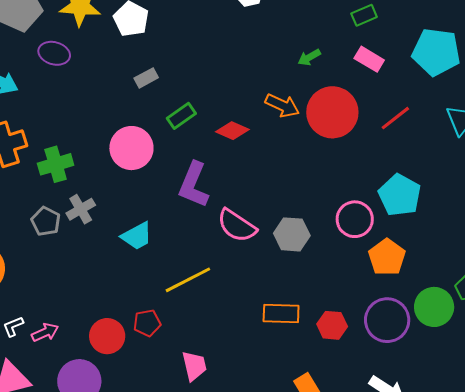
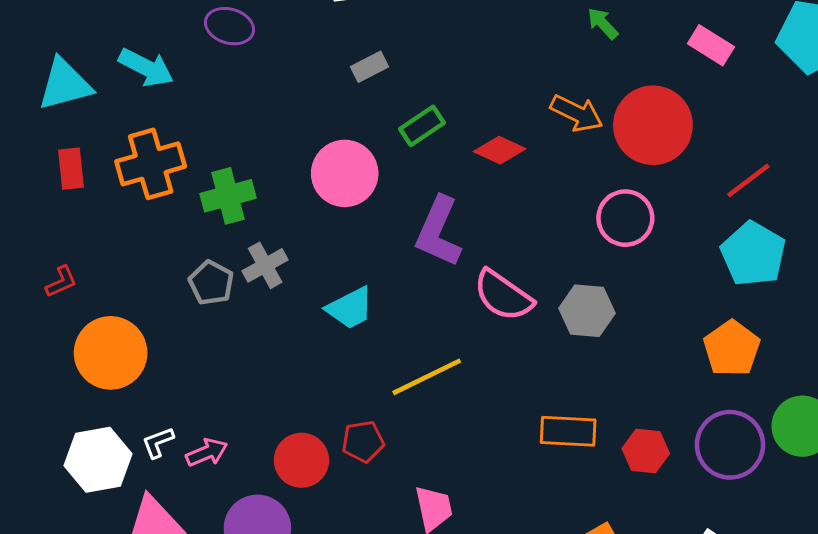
green arrow: (309, 57) -> (603, 23), moved, turned 75
red line: (395, 118) -> (748, 180), moved
pink circle: (355, 219) -> (625, 218), moved

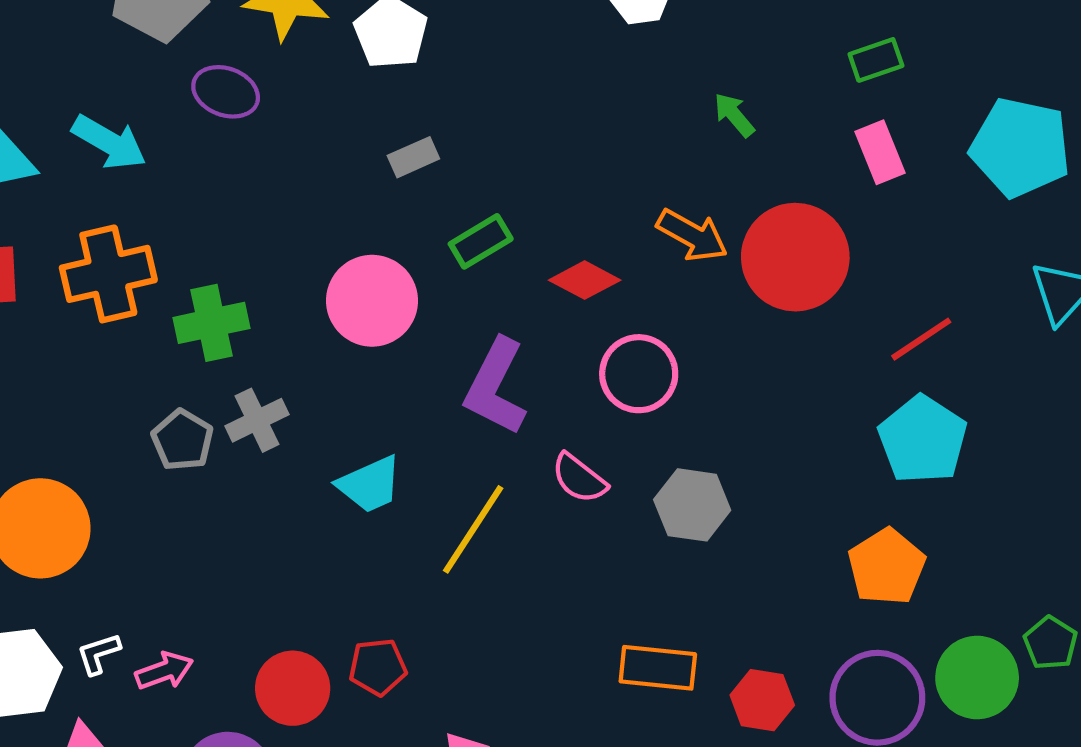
pink rectangle: (711, 45) -> (880, 152), turned 33
pink circle: (625, 218) -> (639, 374), moved
pink semicircle: (503, 296) -> (579, 478), size x0.7
yellow line: (427, 377) -> (473, 529), moved, turned -34

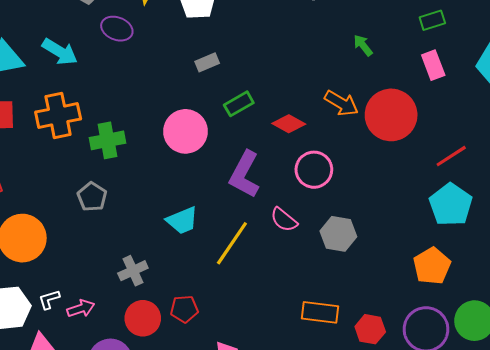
gray cross: (257, 420) -> (133, 271), moved

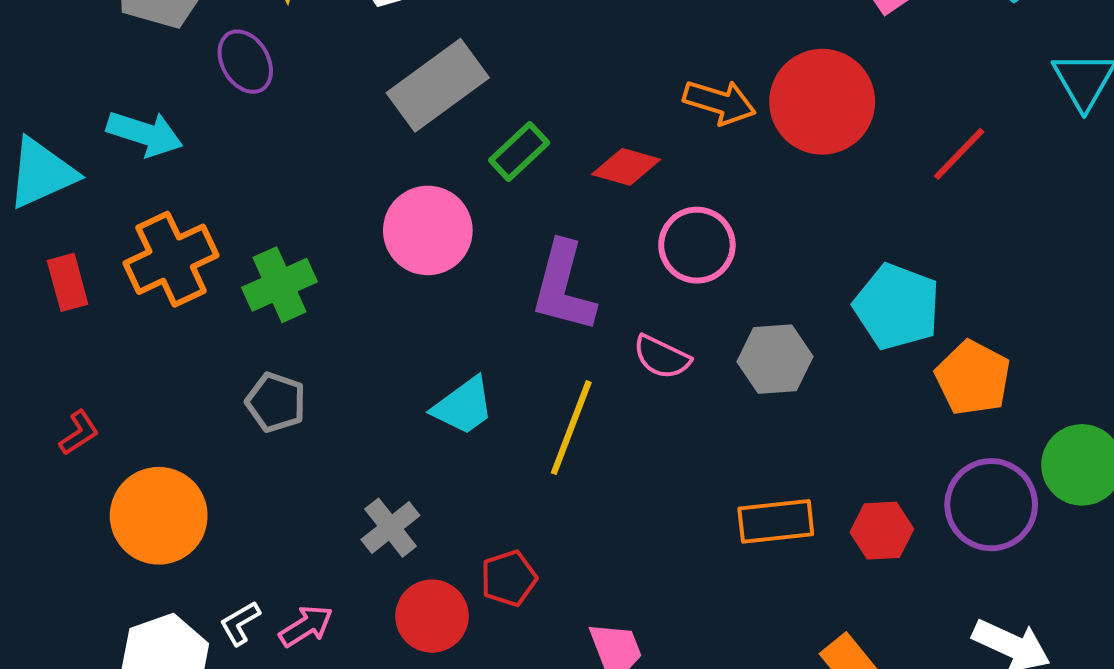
purple ellipse: (117, 29) -> (245, 62), turned 52
gray rectangle: (207, 62) -> (438, 85), size x2.0
cyan pentagon: (451, 205) -> (897, 307), moved

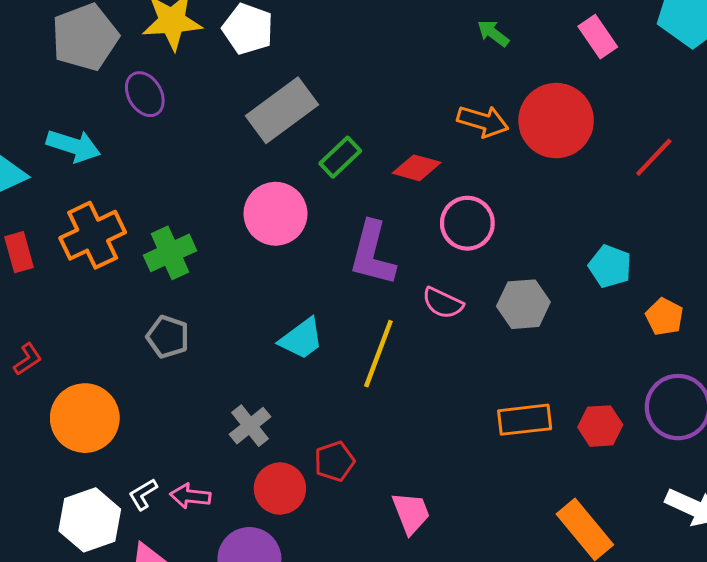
cyan pentagon: (897, 307) -> (610, 266), size x0.7
orange pentagon: (973, 378) -> (664, 317), size x0.7
pink arrow: (306, 626) -> (190, 496), turned -141

